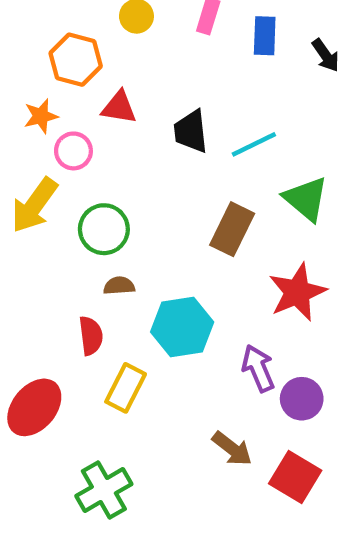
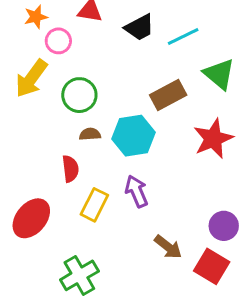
black trapezoid: (191, 131) -> (140, 27), turned -112
brown rectangle: (232, 229) -> (168, 95), turned 36
cyan hexagon: (182, 327) -> (134, 136), moved
purple arrow: (258, 368) -> (137, 191), moved
purple circle: (302, 399) -> (224, 226), moved

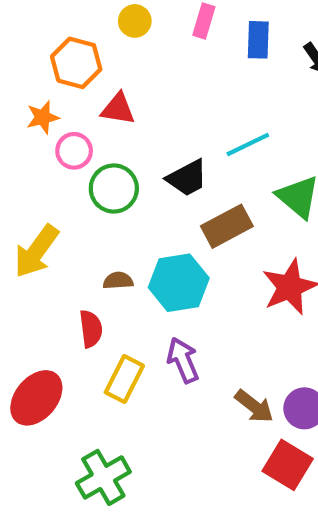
black trapezoid: (140, 27) -> (187, 178), moved
yellow arrow: (31, 78) -> (36, 251), moved
green circle: (79, 95) -> (114, 188), moved
brown arrow: (168, 247) -> (254, 406), moved

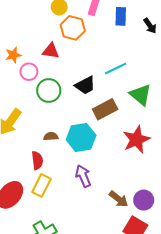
orange hexagon: (76, 63) -> (73, 28), moved
yellow rectangle: (124, 379) -> (41, 185), moved

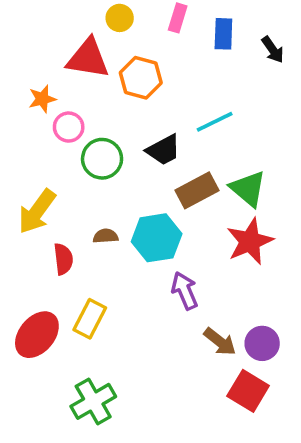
orange hexagon: (73, 28) -> (141, 78), moved
red triangle: (51, 51) -> (88, 58), moved, size x1.5
green triangle: (141, 95) -> (248, 189), moved
red semicircle: (37, 160) -> (63, 259), moved
purple arrow: (83, 176) -> (185, 291), moved

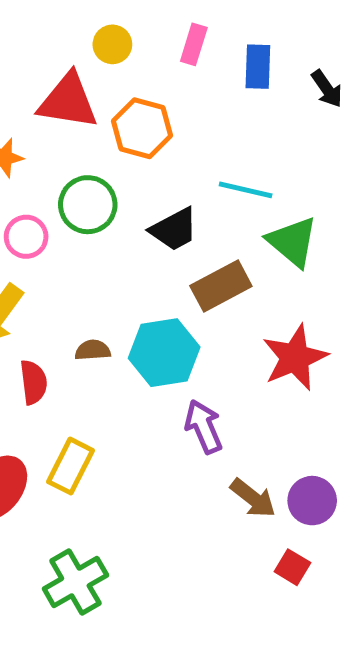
cyan line: (215, 122) -> (246, 190), turned 39
pink circle: (69, 127) -> (26, 237), moved
green circle: (102, 159) -> (88, 205), moved
green triangle: (248, 189) -> (292, 242), moved
red square: (248, 391) -> (292, 567), size x0.6

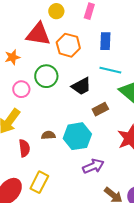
blue rectangle: (258, 67) -> (105, 41), moved
brown rectangle: (221, 286) -> (100, 109), size x0.7
purple arrow: (204, 427) -> (93, 166), turned 90

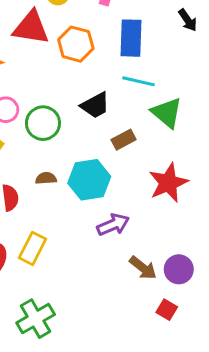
blue rectangle: (105, 41) -> (131, 38), size x1.4
green circle: (46, 76) -> (43, 123), moved

